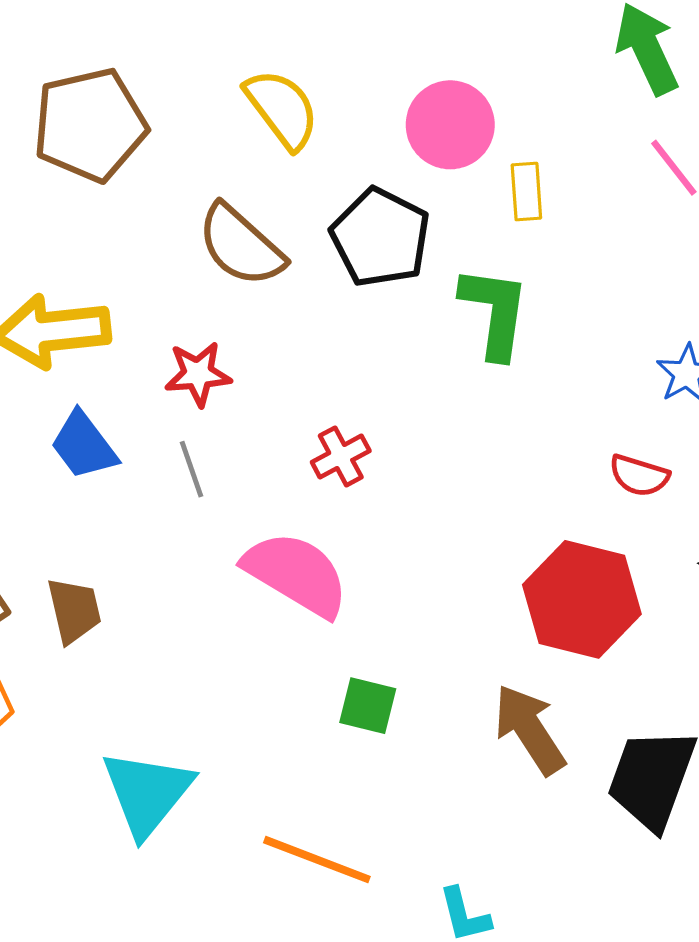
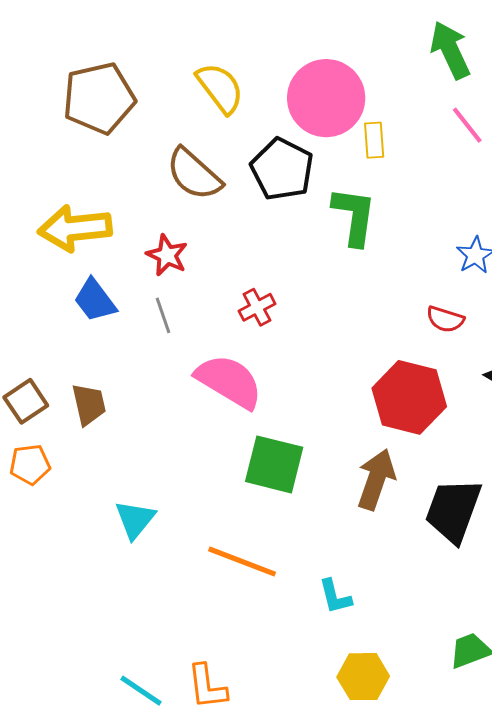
pink circle: (450, 125) -> (326, 98), size x1.4
red star: (198, 374) -> (167, 255), turned 30
green square: (368, 706) -> (274, 464), size x1.6
brown arrow: (530, 729) -> (376, 479), turned 52
cyan triangle: (147, 793) -> (135, 519), size x0.7

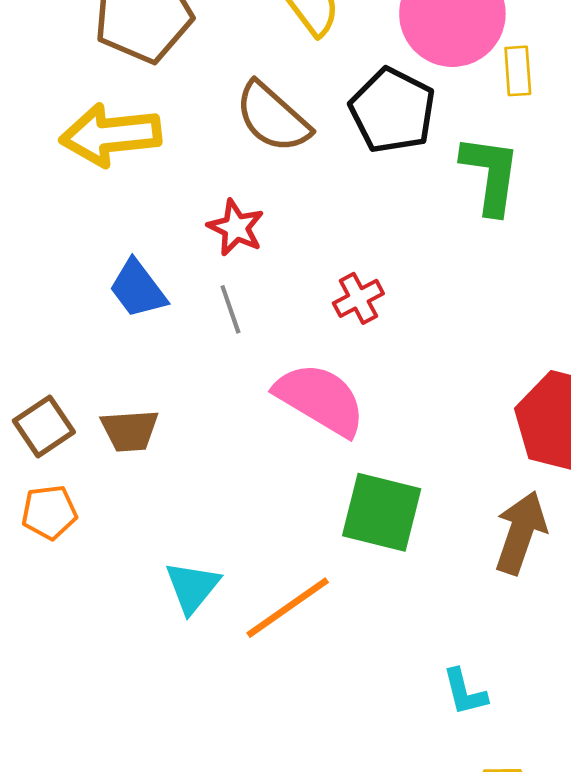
yellow arrow: (75, 228) -> (111, 135), moved
brown trapezoid: (89, 404) -> (130, 431), turned 99
orange line: (242, 562) -> (288, 608), moved, turned -56

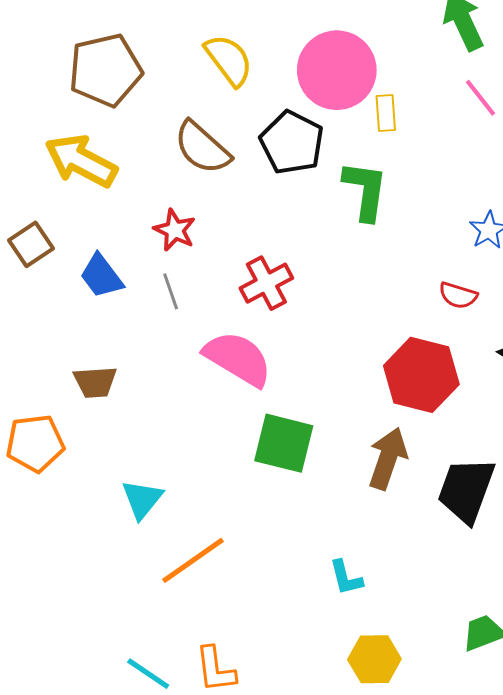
yellow arrow: (111, 135) -> (81, 161), turned 34
red cross: (358, 298) -> (266, 283), size x1.4
brown square: (44, 426) -> (31, 244), moved
orange pentagon: (49, 512) -> (35, 443), size x1.4
orange line: (288, 608) -> (193, 560), moved

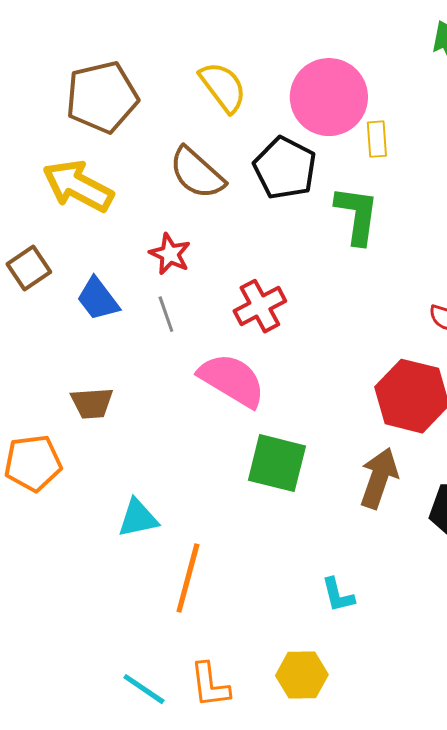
cyan triangle: (142, 499) -> (138, 518), turned 39
orange line: (193, 560) -> (188, 578), turned -40
yellow hexagon: (374, 659) -> (302, 675), moved

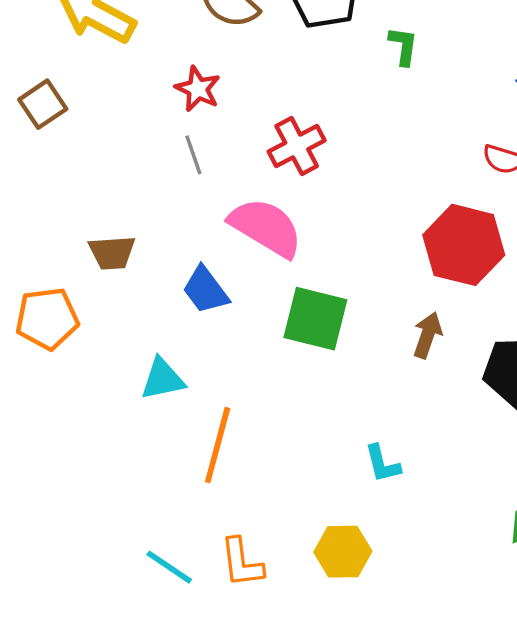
green L-shape: (357, 215) -> (403, 46), size x0.6
blue trapezoid: (98, 299) -> (205, 290), moved
brown arrow: (379, 478) -> (427, 335), size x0.7

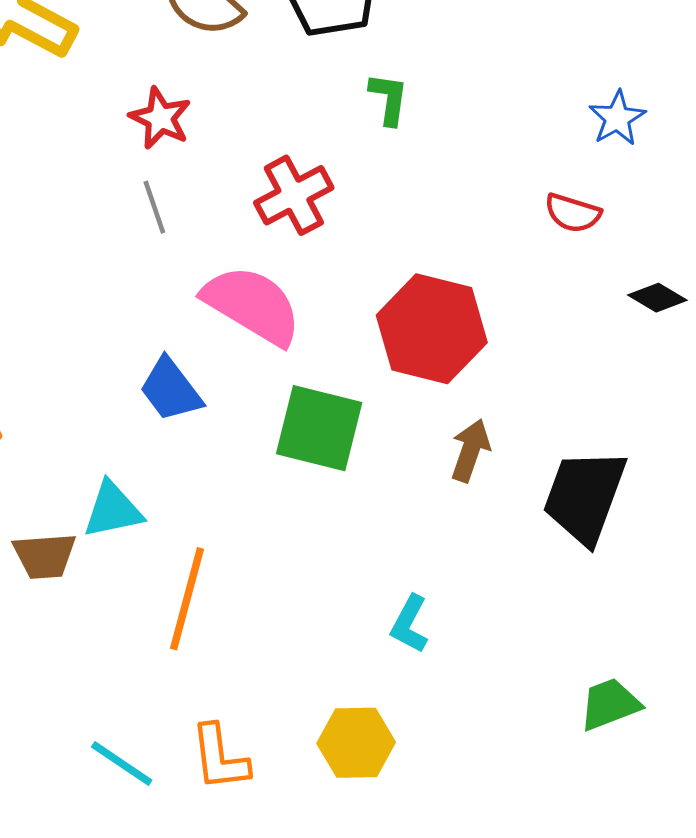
green L-shape: (403, 46) -> (389, 99), moved
red hexagon: (464, 245) -> (432, 329), moved
brown trapezoid: (112, 253) -> (45, 556), moved
cyan L-shape: (382, 464) -> (410, 624), turned 42

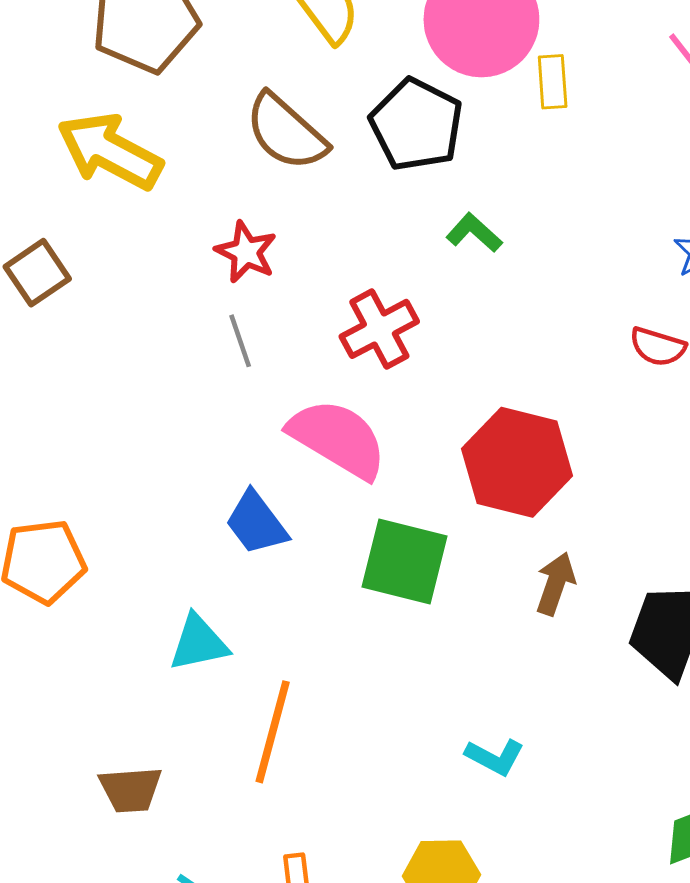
green L-shape: (389, 99) -> (474, 233), turned -56
brown trapezoid: (45, 556) -> (131, 790), moved
cyan L-shape: (410, 624) -> (495, 757), turned -90

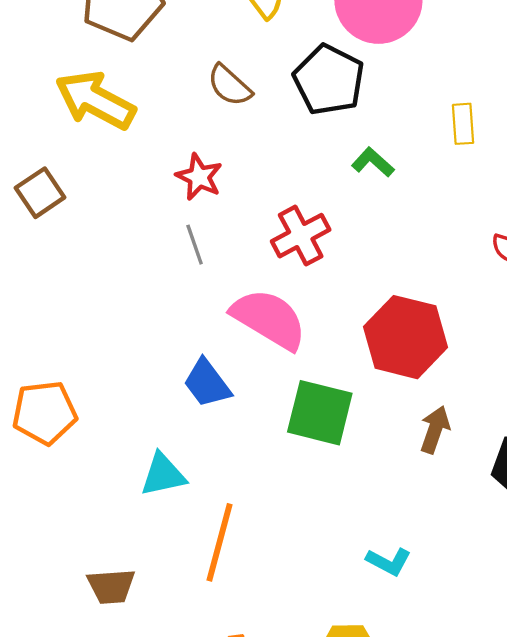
yellow rectangle: (553, 82) -> (463, 124), moved
brown semicircle: (286, 132) -> (230, 86), size x0.7

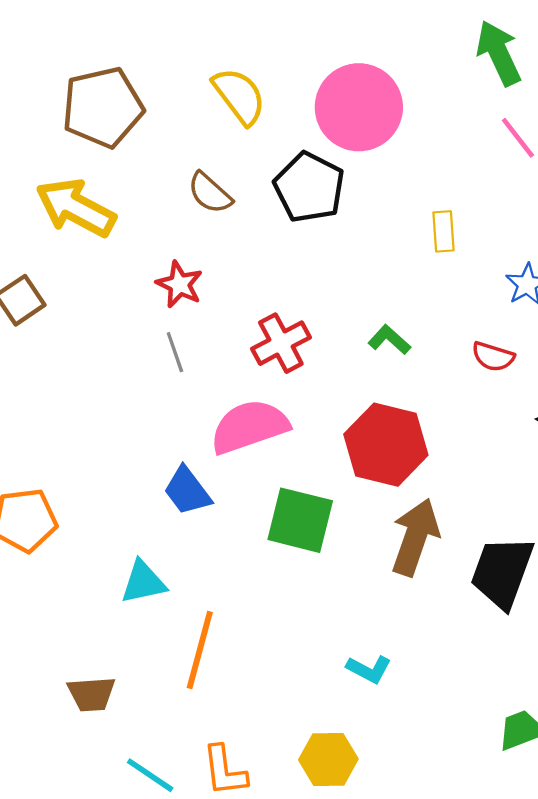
green L-shape: (373, 162) -> (389, 340), moved
pink semicircle: (269, 319) -> (249, 427), turned -50
brown arrow: (435, 430) -> (415, 537), size x1.6

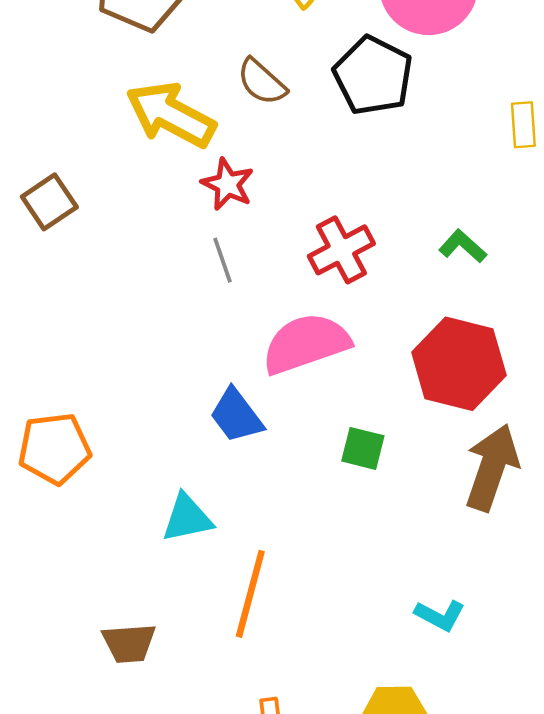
yellow arrow: (76, 208) -> (171, 115), moved
green square: (300, 520) -> (363, 448), size x0.6

